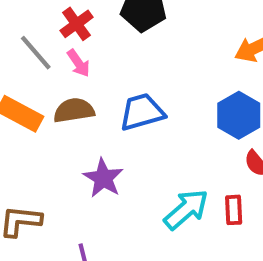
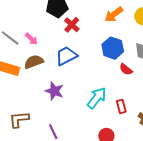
red cross: (77, 24) -> (72, 25), moved
red rectangle: (234, 210) -> (121, 106), moved

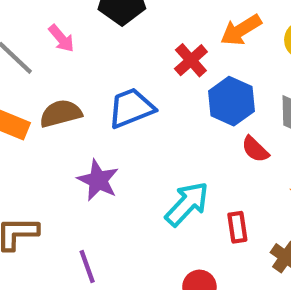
red cross: (72, 25) -> (191, 60), moved
pink arrow: (31, 39) -> (61, 38), moved

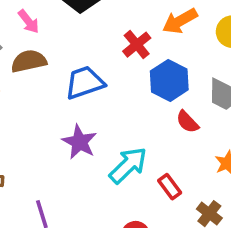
brown semicircle: (61, 113) -> (29, 61), moved
purple star: (98, 180) -> (79, 142), moved
red rectangle: (237, 227) -> (170, 187), turned -30

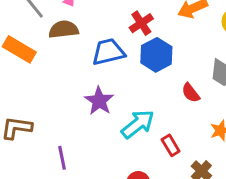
red cross: (137, 45) -> (141, 23), moved
blue hexagon: (169, 80) -> (156, 55), moved

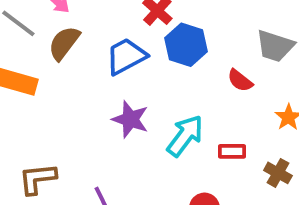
brown semicircle: (64, 29) -> (64, 43), turned -32
red rectangle: (171, 145) -> (232, 151), turned -45

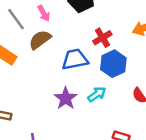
cyan arrow: (185, 136) -> (97, 94), moved, size x0.7

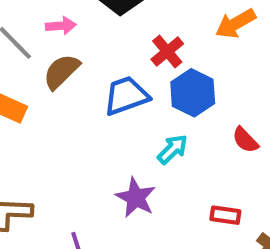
pink arrow: (44, 13) -> (61, 26), turned -56
purple star: (66, 98) -> (136, 198), moved

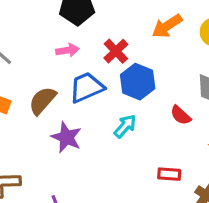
pink arrow: (61, 26) -> (67, 50), moved
brown semicircle: (61, 72) -> (42, 101), moved
purple star: (136, 198) -> (66, 137), moved

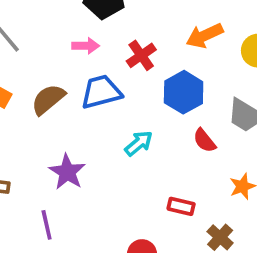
blue hexagon: (138, 82) -> (184, 92), moved
purple star: (66, 137) -> (67, 172), moved

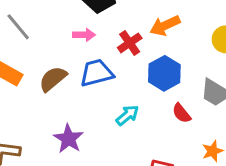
orange arrow: (205, 36) -> (165, 26), moved

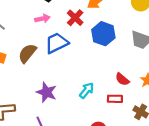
red semicircle: (181, 113) -> (122, 79), moved
cyan arrow: (127, 115) -> (87, 90), moved

